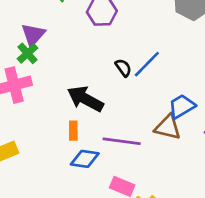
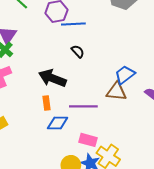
blue line: (147, 64) -> (73, 24), moved, turned 50

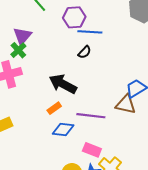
black semicircle: (78, 51) -> (84, 52), moved, turned 80
orange rectangle: (46, 103) -> (54, 108), turned 56

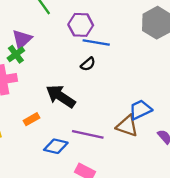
orange rectangle: (54, 108) -> (32, 119), moved

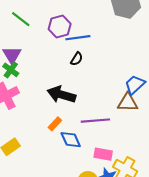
orange rectangle: (32, 119) -> (55, 124), moved
blue diamond: (56, 146) -> (71, 140), turned 70

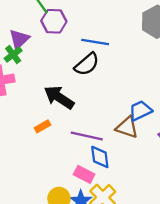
purple hexagon: (60, 26) -> (54, 21), moved
black semicircle: (77, 59) -> (87, 64), size x1.6
blue diamond: (71, 140) -> (100, 157), moved

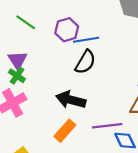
purple hexagon: (54, 21) -> (67, 30), moved
orange rectangle: (43, 126) -> (65, 131), size x1.5

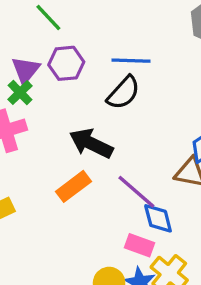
purple hexagon: (67, 30) -> (66, 63), moved
purple line: (107, 126) -> (136, 192), turned 36

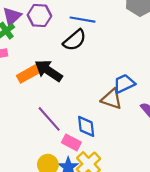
orange rectangle: (73, 186) -> (28, 74), moved
purple line: (136, 192) -> (49, 119), moved

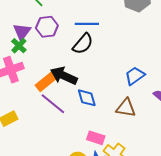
brown triangle: (112, 99) -> (126, 108), moved
purple line: (49, 119) -> (53, 104), moved
blue diamond: (86, 126) -> (87, 98), moved

